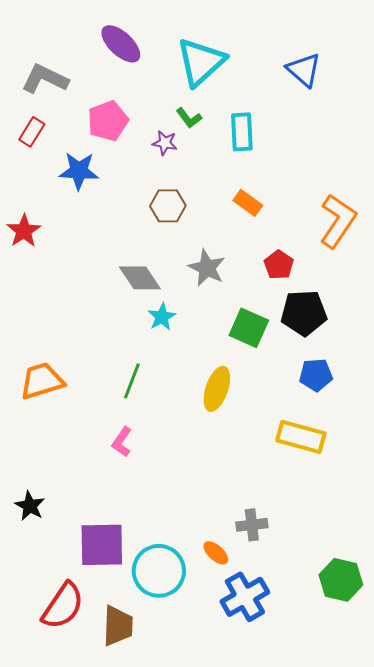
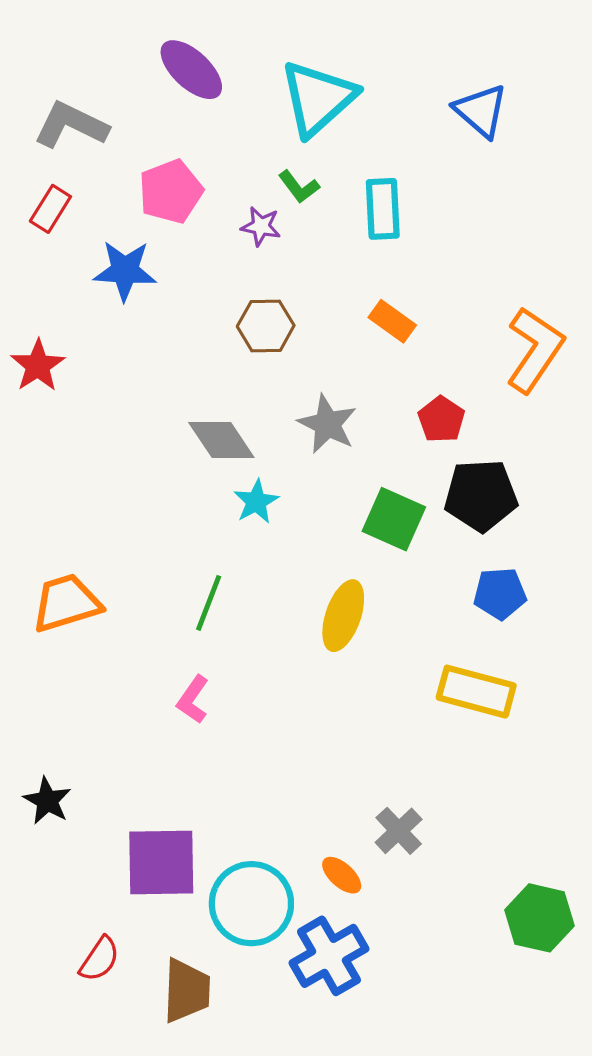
gray cross: (252, 525) -> (399, 831), turned -36
blue cross: (245, 597) -> (329, 956), moved
red semicircle: (63, 606) -> (100, 959), size x0.6

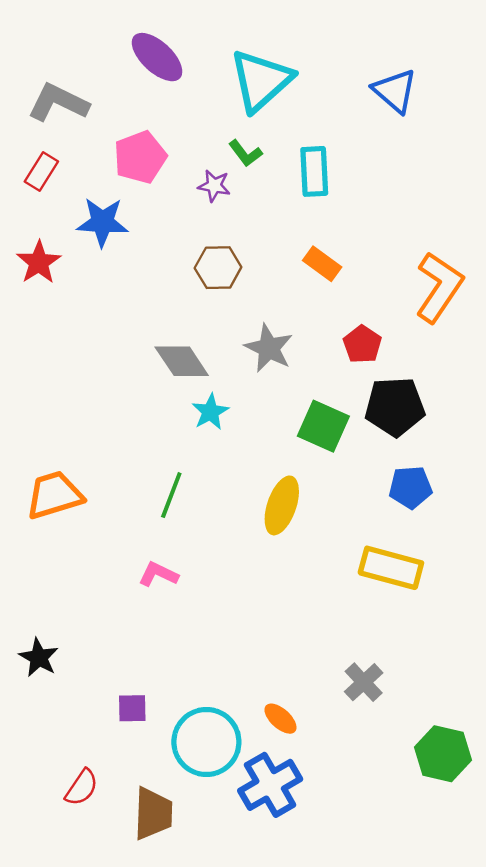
red star: (38, 366) -> (39, 262), moved
pink L-shape: (193, 699) -> (158, 574), turned 81
gray cross: (399, 831) -> (364, 682), moved
purple square: (161, 862) -> (132, 708), size x0.5

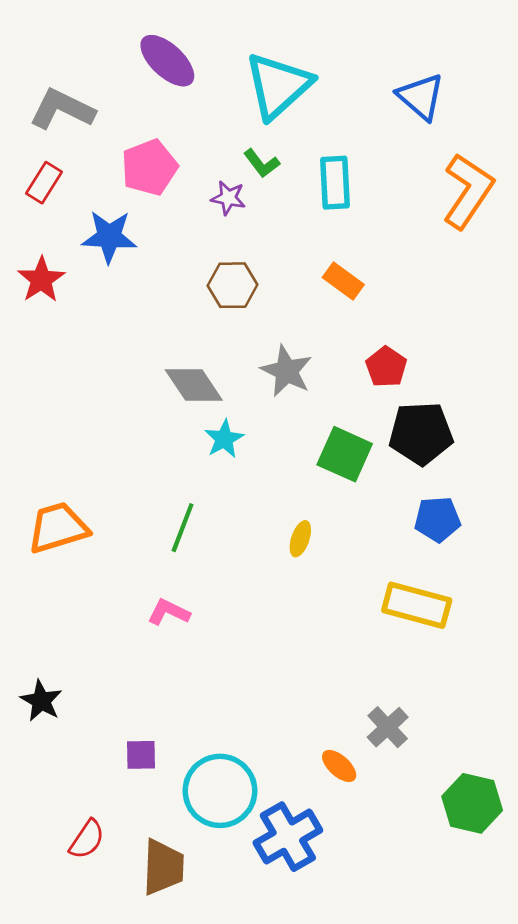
orange L-shape: (439, 287) -> (468, 191), moved
yellow ellipse: (282, 505) -> (300, 539), size x0.6
orange ellipse: (280, 719) -> (339, 766), moved

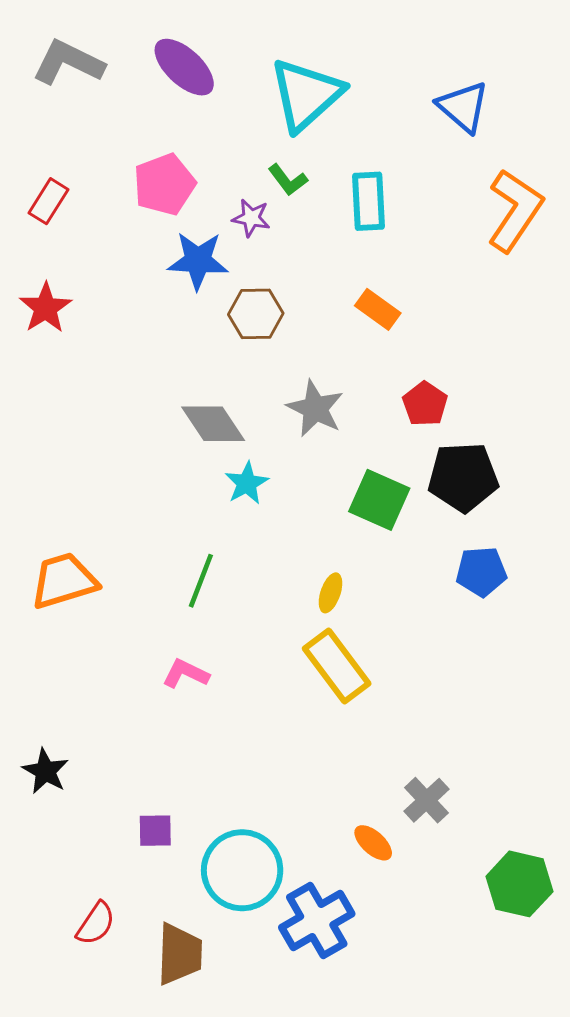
gray L-shape: (62, 109) -> (68, 62), moved
blue star: (109, 237) -> (198, 261), moved
yellow rectangle: (417, 605) -> (337, 666), moved, turned 38

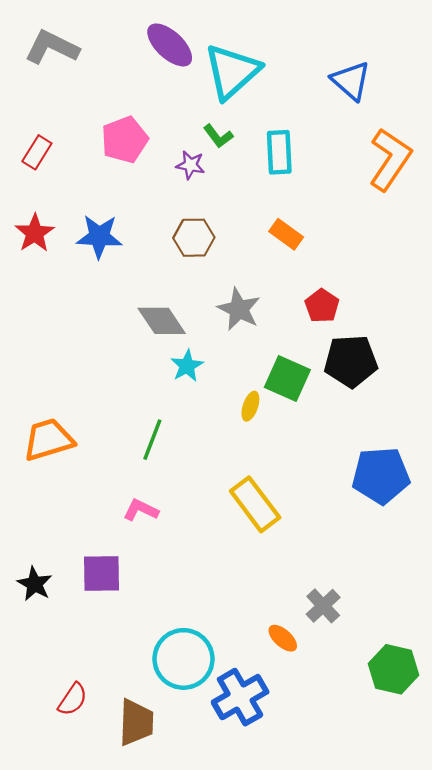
purple ellipse: (184, 67) -> (170, 45), moved
blue star: (198, 261) -> (99, 237), moved
blue pentagon: (481, 572) -> (381, 475), moved, size x1.5
yellow ellipse: (330, 593) -> (250, 406), moved
purple square: (155, 831) -> (102, 574), moved, size x1.5

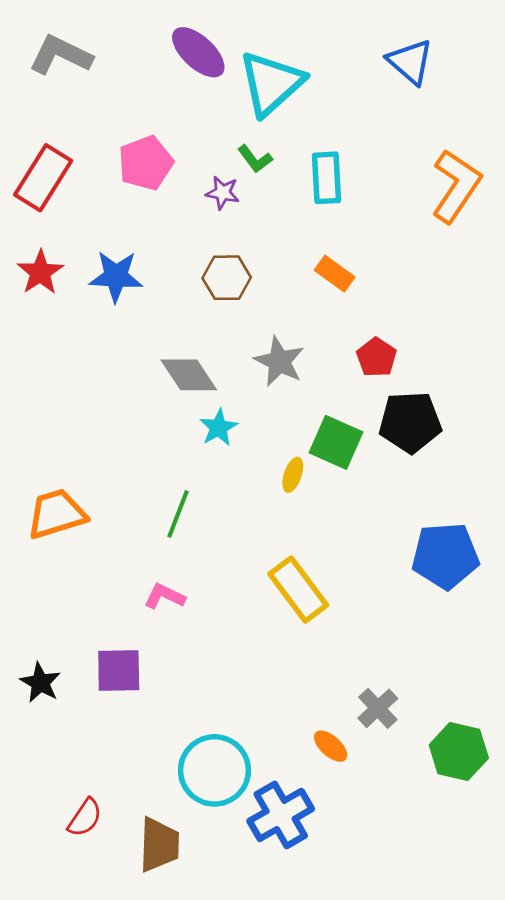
blue triangle: (351, 81) -> (410, 62), moved
red rectangle: (37, 152) -> (43, 178), size x1.6
green hexagon: (394, 669) -> (459, 752), moved

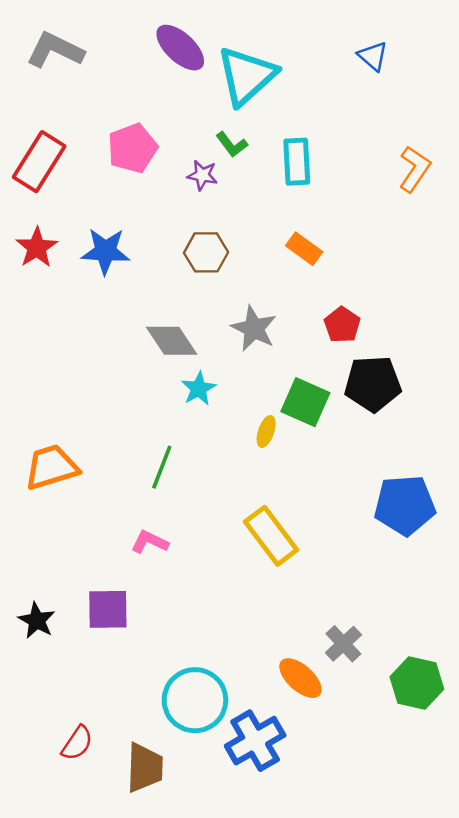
blue triangle: (410, 62) -> (373, 56), size x0.7
orange L-shape: (456, 186) -> (415, 169), size x0.7
orange ellipse: (331, 746) -> (300, 678), size x1.4

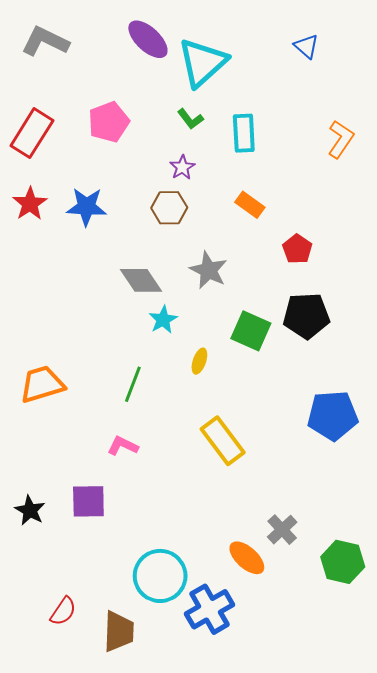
purple star: (202, 175) -> (182, 167), moved, turned 30
red pentagon: (342, 325) -> (297, 249), moved
yellow ellipse: (266, 432) -> (199, 361), moved

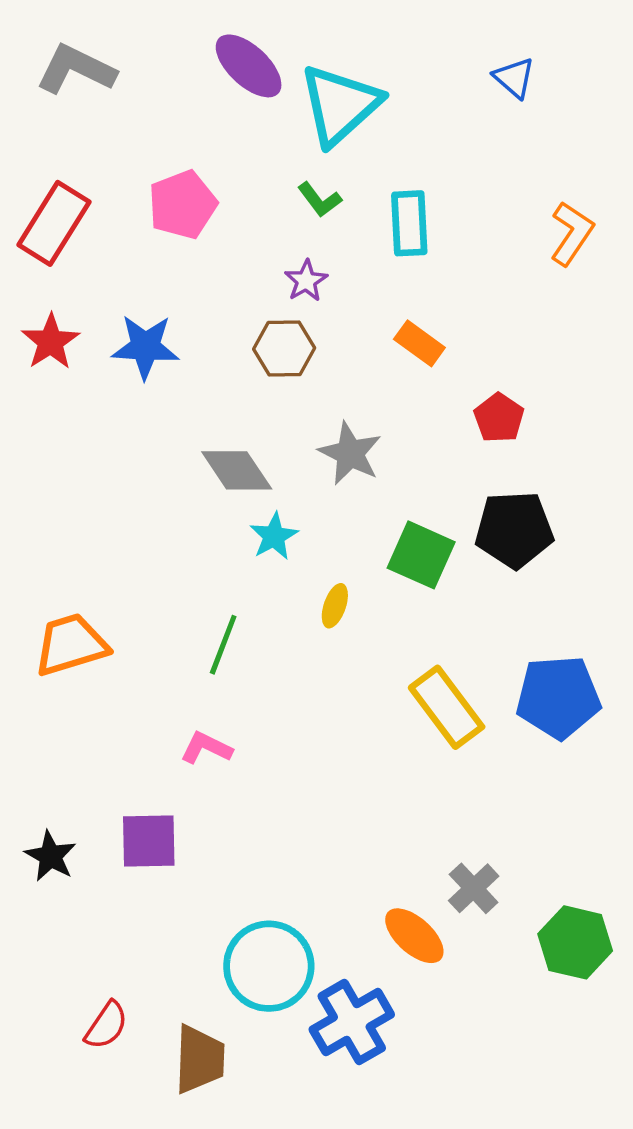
yellow rectangle: (223, 441) -> (447, 707), moved

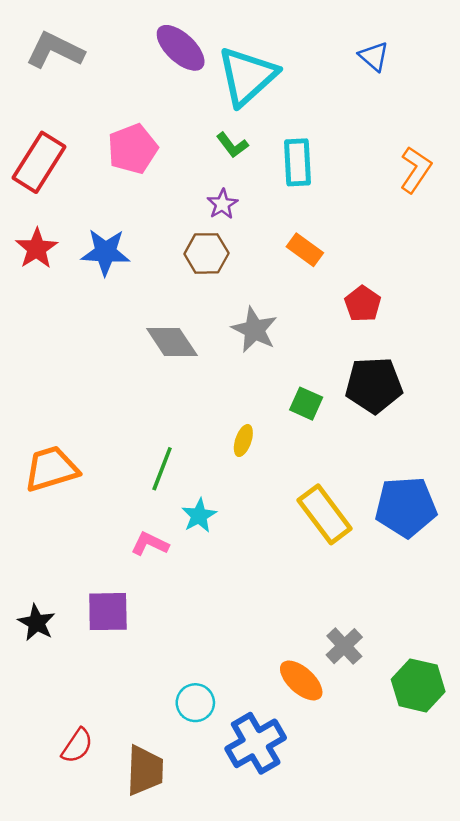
cyan star: (274, 536) -> (199, 516), moved
green square: (421, 555) -> (306, 404), size x0.7
cyan circle: (269, 966) -> (195, 703), size x0.6

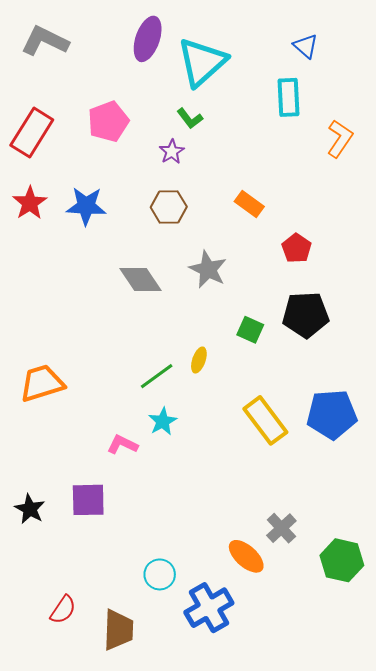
purple ellipse: (181, 48) -> (148, 39), turned 66
cyan rectangle: (298, 162) -> (288, 97), moved
purple star: (222, 204) -> (172, 152), moved
green line: (162, 469) -> (157, 376), moved, turned 33

